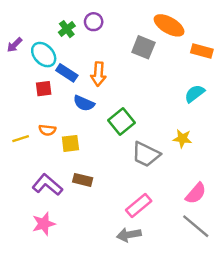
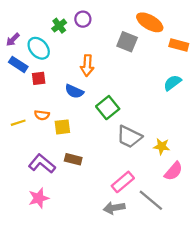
blue rectangle: (67, 73) -> (18, 64), moved
yellow star: (182, 139) -> (162, 146), moved
gray line: (196, 226) -> (151, 200), moved

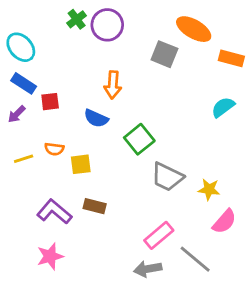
purple circle: (83, 19) -> (107, 25), size x1.5
green cross: (59, 26) -> (77, 19), moved
purple arrow: (13, 40) -> (17, 114), moved
cyan ellipse: (39, 48) -> (21, 47), moved

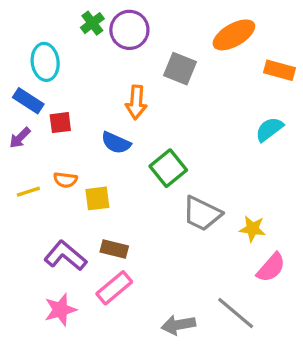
orange ellipse: (194, 29) -> (234, 35), turned -60
cyan ellipse: (21, 47) -> (45, 62), moved, turned 36
gray square: (164, 54) -> (180, 69), moved
pink rectangle: (159, 235) -> (114, 288), moved

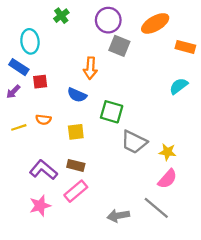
purple circle: (129, 30) -> (108, 20), moved
green square: (168, 168) -> (112, 112), turned -35
yellow square: (97, 198) -> (76, 132), moved
pink semicircle: (271, 268) -> (167, 179), moved

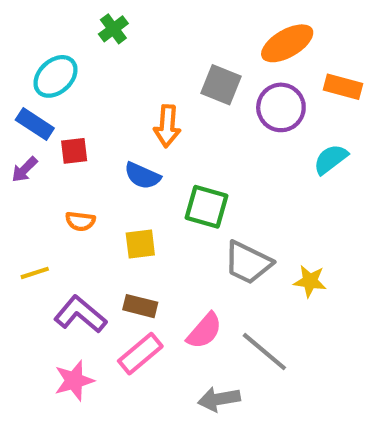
purple circle: (108, 20) -> (281, 107), moved
cyan ellipse: (30, 41) -> (55, 76), turned 55
yellow line: (19, 127) -> (35, 273), moved
pink semicircle: (167, 179) -> (204, 331), moved
gray line: (156, 208) -> (264, 352), moved

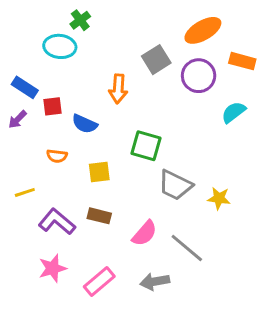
cyan ellipse: (55, 76) -> (60, 46), moved, turned 48
gray square: (221, 85) -> (156, 60), turned 36
blue semicircle: (142, 176) -> (85, 124), moved
pink rectangle: (140, 354) -> (99, 282), moved

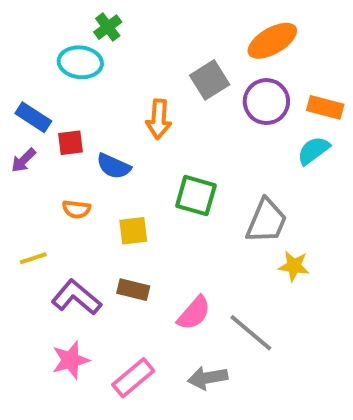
orange rectangle: (242, 61) -> (325, 107), moved
gray trapezoid: (175, 185) -> (266, 221), moved, turned -93

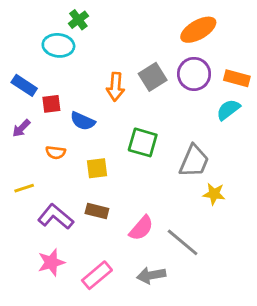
gray square: (210, 80) -> (153, 77), moved
purple arrow: (24, 160) -> (21, 128), moved

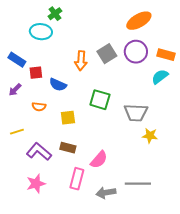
gray trapezoid: (194, 161) -> (136, 113), turned 70
gray line: (183, 242) -> (138, 184), moved, turned -40
pink rectangle: (97, 275) -> (77, 179), moved, turned -35

